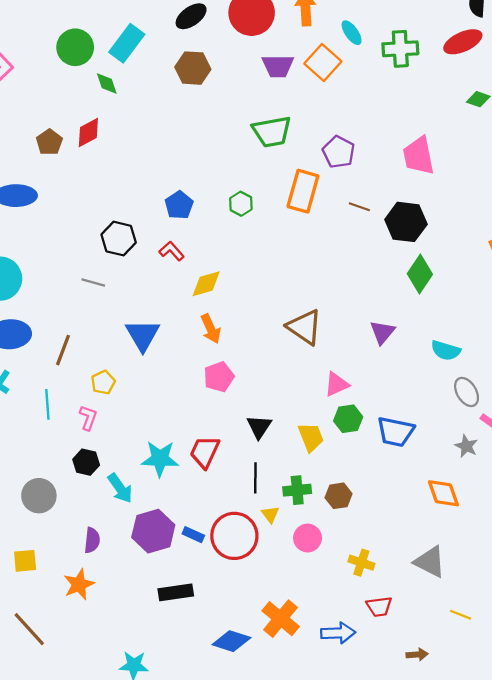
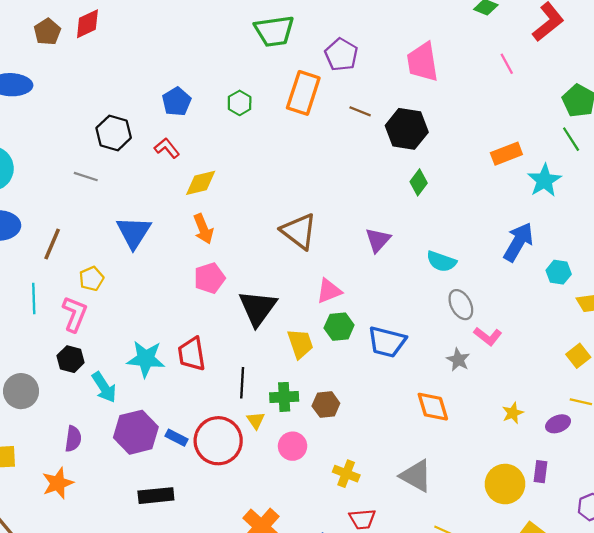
green diamond: (420, 274) -> (419, 182), size x0.7
pink L-shape: (88, 418) -> (75, 314), size x1.4
black triangle: (259, 427) -> (258, 308), moved, size x1.5
red trapezoid: (205, 452) -> (192, 354), turned -36

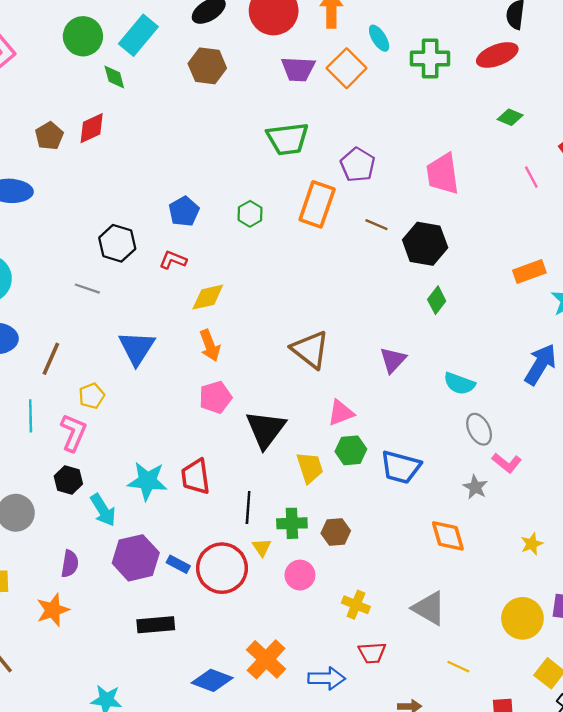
red L-shape: (167, 148) -> (173, 260), turned -30

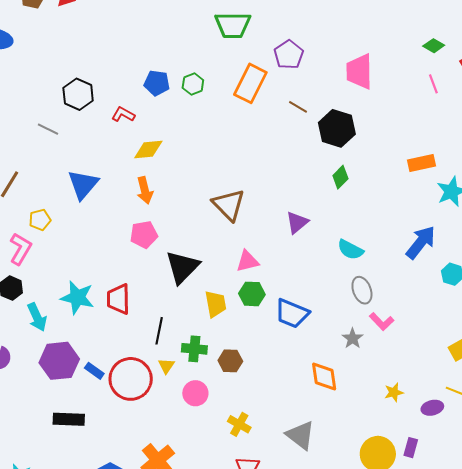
green diamond: (510, 117) -> (434, 46), moved
blue pentagon: (184, 211) -> (157, 83), moved, turned 30

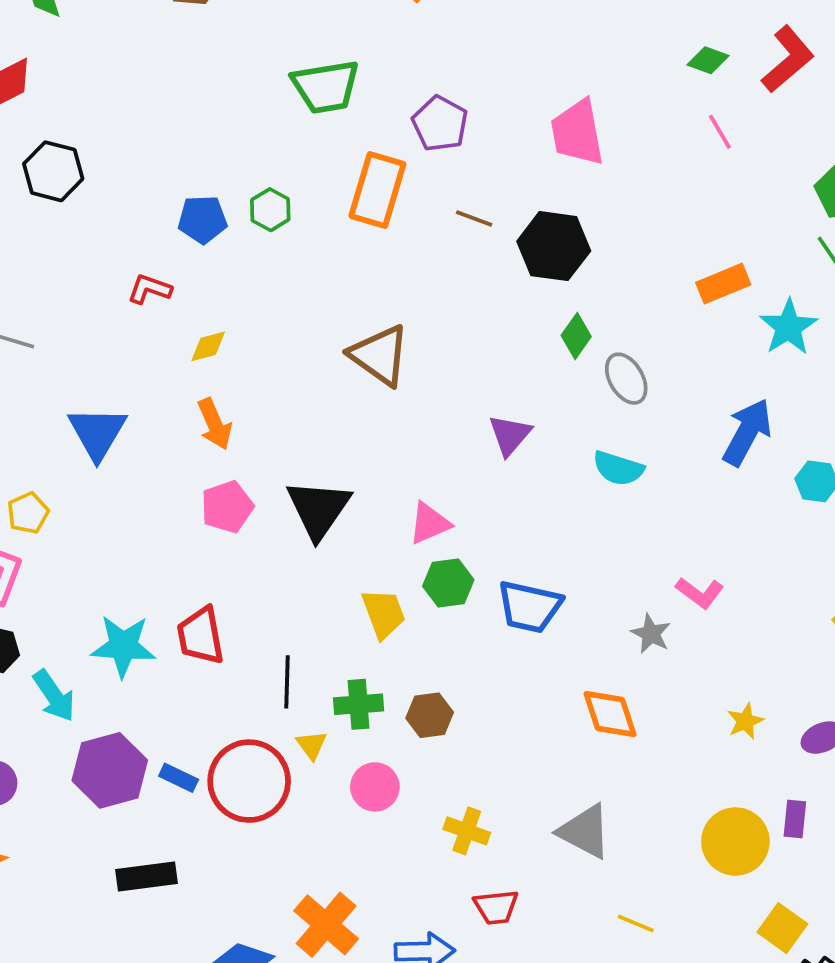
black hexagon: (78, 94) -> (53, 171), moved
yellow diamond: (148, 149) -> (208, 346), size x0.7
brown triangle: (229, 205) -> (380, 355), moved
black triangle: (182, 267) -> (318, 509), moved
gray ellipse: (362, 290) -> (626, 379), moved

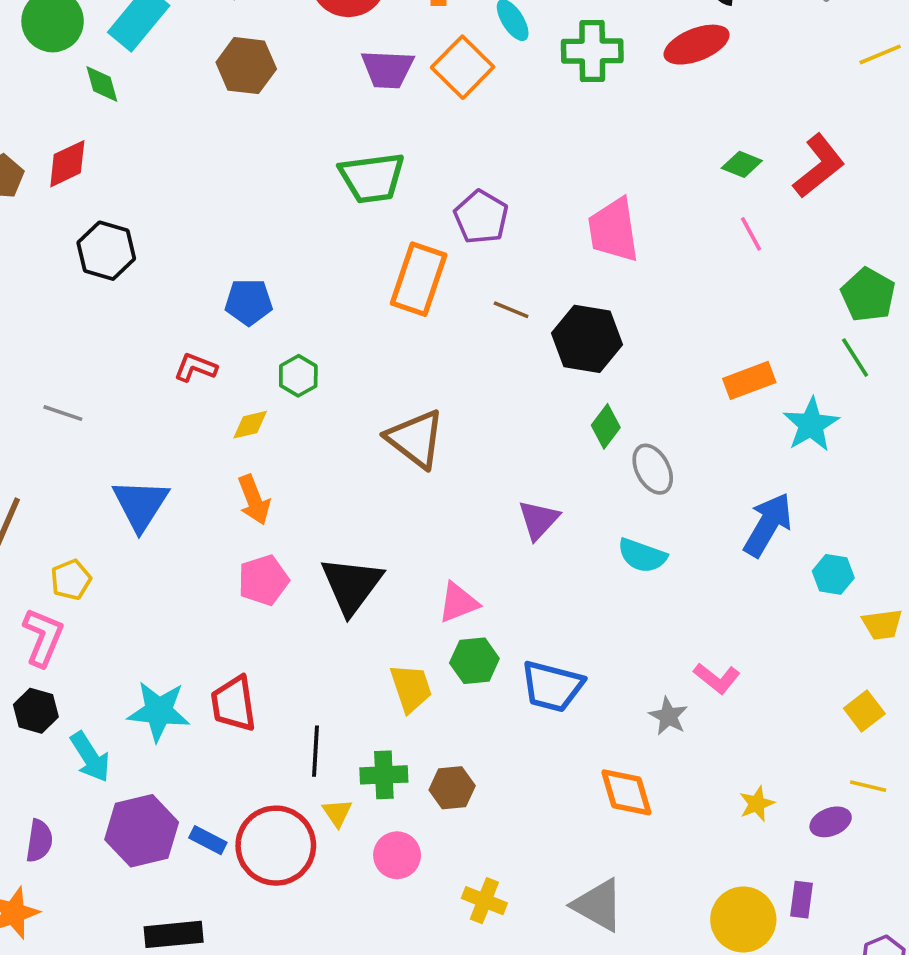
green hexagon: (270, 210) -> (298, 376), moved

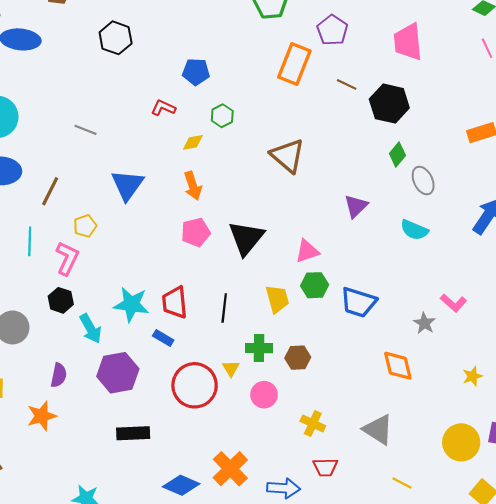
black line: (315, 751) -> (224, 308), moved
blue rectangle: (208, 840) -> (163, 338), moved

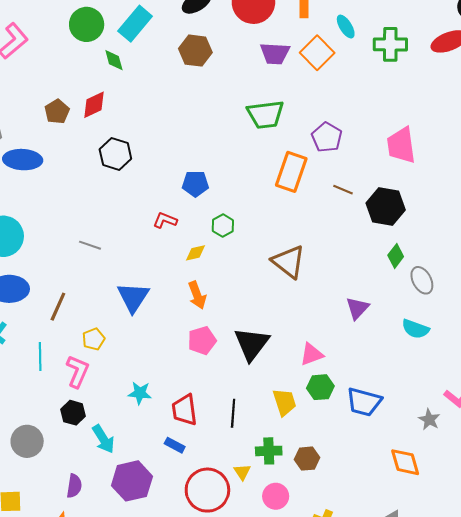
cyan star: (131, 304) -> (140, 393), moved, size x0.7

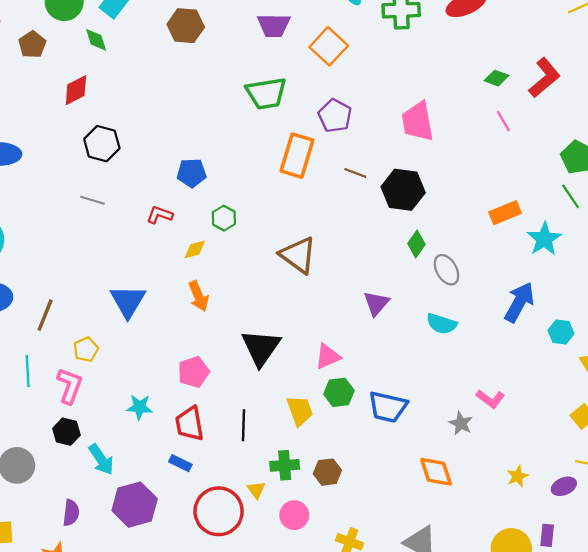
orange square: (317, 53) -> (329, 46), moved
brown pentagon: (57, 112) -> (32, 45), moved
gray line: (90, 245) -> (92, 200), moved
pink pentagon: (202, 341) -> (194, 372), moved

